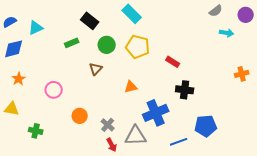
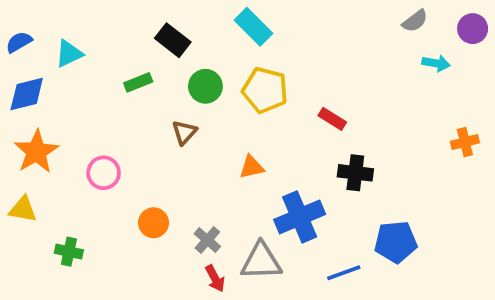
orange star: (19, 79) -> (36, 152), size x1.6

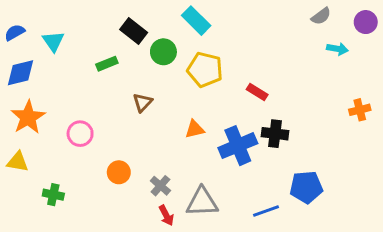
cyan triangle: (69, 54) -> (53, 41), turned -40
green circle: (205, 86) -> (163, 52), moved
blue cross: (300, 217) -> (238, 146), moved

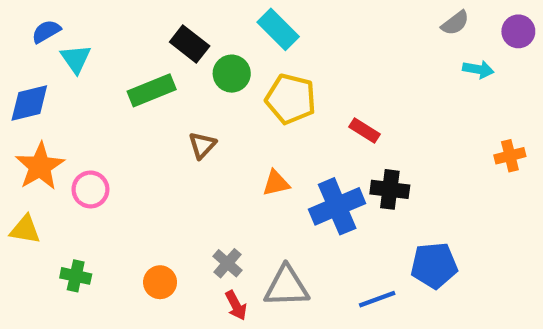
blue semicircle: (15, 32) -> (46, 31), moved
green rectangle: (107, 64) -> (152, 90), size x1.5
pink circle: (80, 134) -> (90, 189), moved
orange circle: (119, 172) -> (160, 282), moved

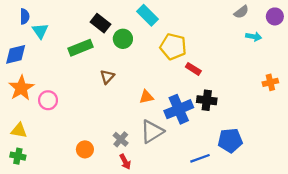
blue semicircle: (46, 31) -> (25, 16), turned 120
yellow pentagon: (291, 99) -> (173, 47), moved
yellow triangle: (25, 230) -> (19, 130), moved
green cross: (76, 276) -> (18, 156), moved
gray triangle: (286, 286) -> (152, 132), moved, turned -30

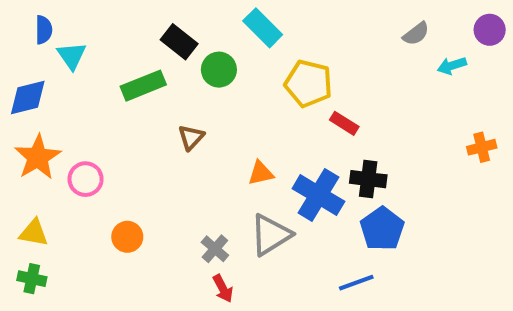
gray semicircle: (241, 12) -> (416, 34), moved
cyan arrow: (254, 37) -> (452, 66), turned 152
blue cross: (179, 109) -> (318, 195), turned -36
blue pentagon: (230, 140) -> (382, 229), moved, turned -30
orange circle: (85, 149) -> (127, 237), moved

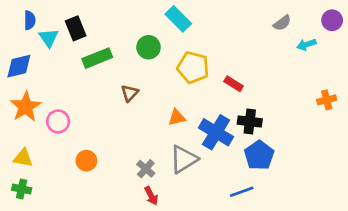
black rectangle: (179, 42) -> (76, 28), moved, turned 30
yellow pentagon: (308, 84) -> (193, 67), moved

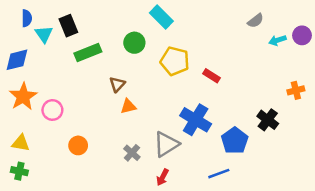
purple circle: (332, 20) -> (302, 35), moved
orange triangle: (177, 117) -> (128, 106), moved
black cross: (250, 121) -> (268, 120), moved, turned 30
red arrow: (151, 196) -> (163, 177), moved, turned 56

